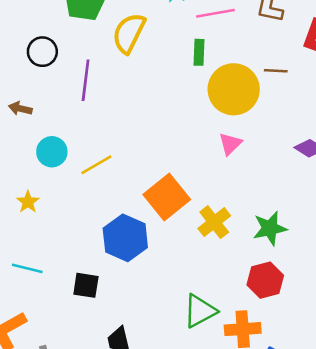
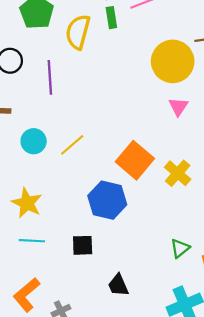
green rectangle: (199, 52) -> (111, 18), moved
yellow star: (28, 202) -> (27, 203), moved, size x1.6
green triangle: (200, 311) -> (180, 248), size x0.7

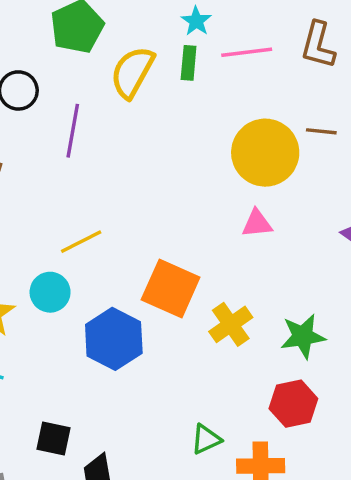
pink triangle: (178, 107) -> (257, 223), turned 36
cyan circle: (34, 141) -> (50, 292), moved
orange square: (135, 160) -> (171, 289), turned -30
black square: (83, 245) -> (53, 438), moved

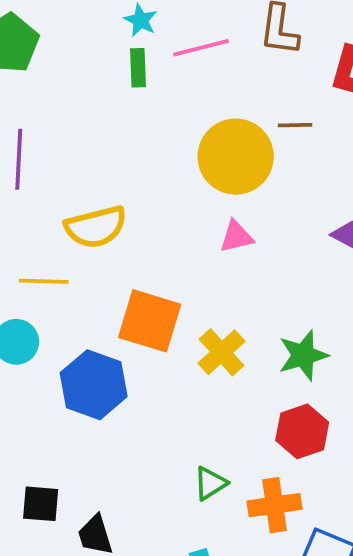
yellow semicircle: (132, 72) -> (96, 227), moved, turned -126
yellow line: (81, 242) -> (44, 281), turned 36

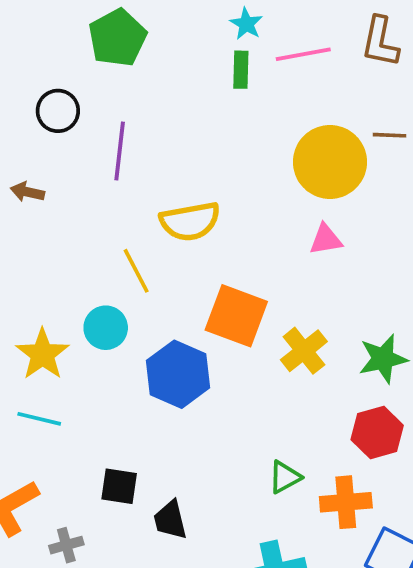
yellow line: (44, 281) -> (136, 271), turned 57

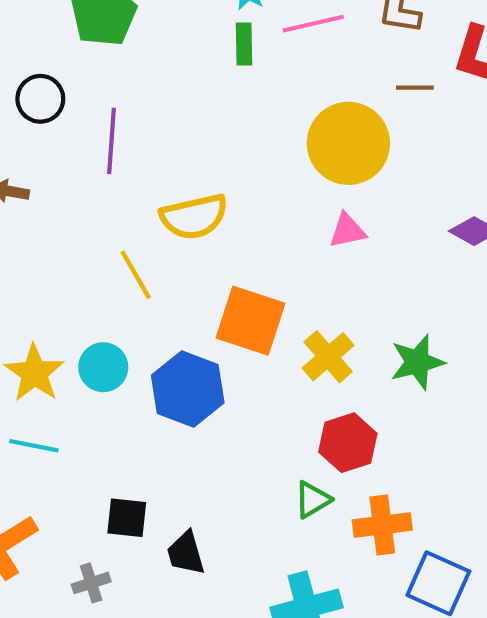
brown line: (389, 135) -> (415, 88), moved
cyan circle: (106, 328) -> (103, 367), moved
red hexagon: (377, 432) -> (348, 443), moved
gray cross: (66, 545) -> (91, 583), moved

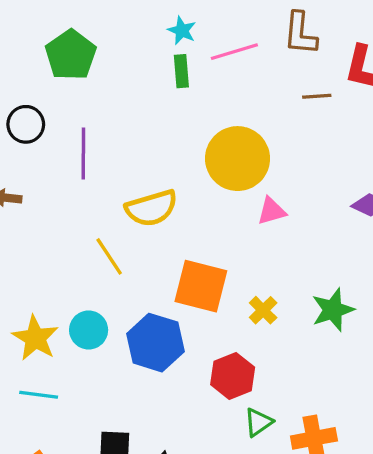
yellow circle: (348, 143) -> (238, 159), moved
yellow cross: (328, 357) -> (263, 310), size x0.7
red hexagon: (348, 443) -> (233, 376), moved

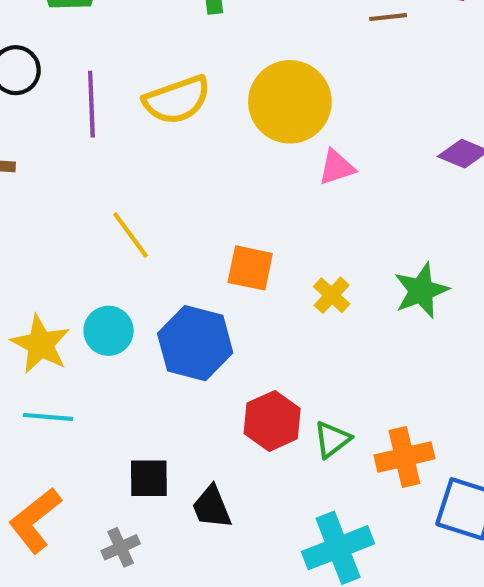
yellow semicircle: (151, 208) -> (177, 100), moved
orange square: (201, 286) -> (250, 268), size x0.7
red hexagon: (233, 376) -> (272, 421), moved

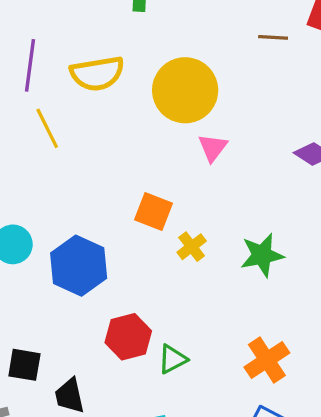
pink triangle: (337, 167) -> (213, 148), turned -44
yellow line: (131, 235) -> (47, 128), moved
orange square: (250, 268) -> (154, 212), moved
orange cross: (404, 457) -> (267, 360), moved, turned -30

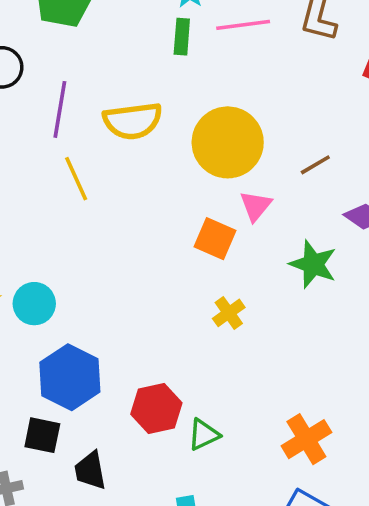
brown line: (273, 37) -> (315, 165), moved, turned -36
orange square: (154, 212) -> (215, 239), moved
green star: (262, 255) -> (313, 264), moved, turned 30
blue hexagon: (79, 266) -> (70, 377), moved

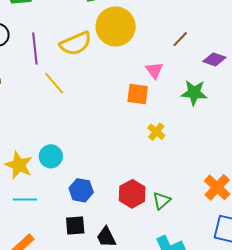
yellow circle: (228, 142) -> (116, 26), moved
blue hexagon: (70, 377) -> (81, 190), size x0.7

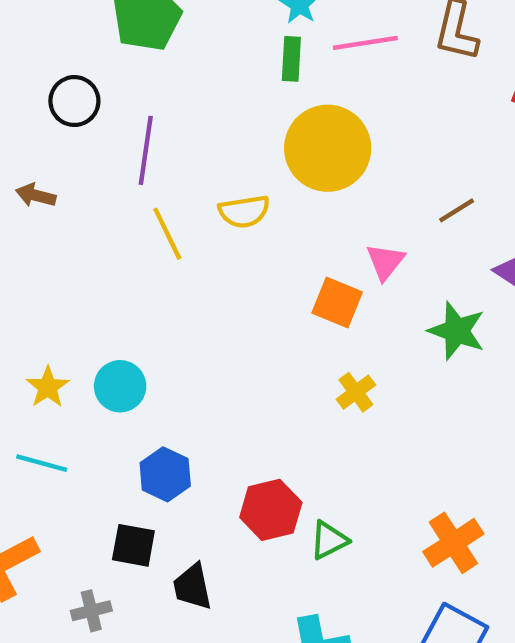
yellow semicircle: (76, 44) -> (244, 211), moved, size x0.7
yellow star: (19, 165) -> (48, 387), size x0.7

